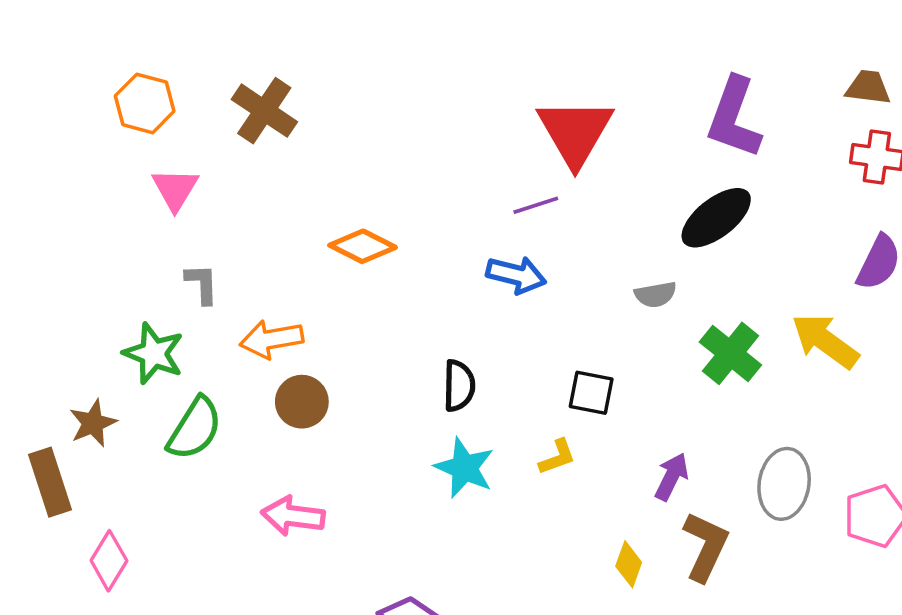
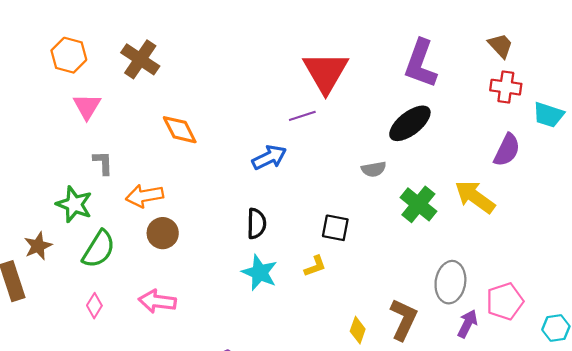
brown trapezoid: (868, 87) -> (501, 46), turned 40
orange diamond: (363, 246) -> (180, 130), moved, turned 36
blue arrow: (516, 275) -> (269, 157), moved, turned -40
purple arrow: (672, 477) -> (467, 324), moved
pink diamond: (109, 561) -> (94, 306), moved, size x0.7

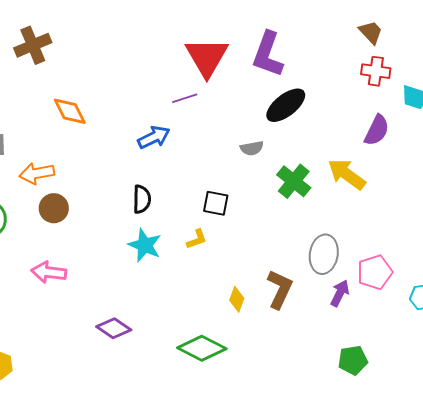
brown cross: (140, 59) -> (33, 45), turned 33
purple L-shape: (421, 64) -> (268, 54), moved

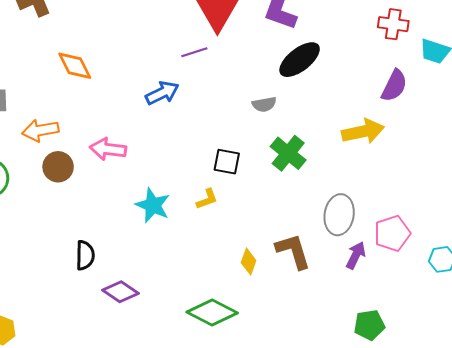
yellow arrow: (347, 174) -> (363, 131), turned 132
green cross: (294, 181) -> (288, 153), moved
black semicircle: (142, 199) -> (85, 255), moved
pink arrow: (49, 272) -> (108, 149), moved
brown L-shape: (280, 289) -> (293, 251), turned -42

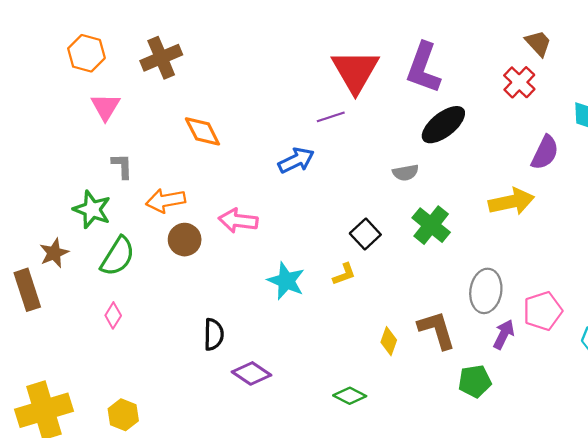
red cross: (393, 24) -> (519, 82), moved, turned 36
black square: (227, 162) -> (365, 234), turned 36
green diamond: (212, 313) -> (350, 396), size x0.6
green pentagon: (369, 325) -> (475, 381), moved

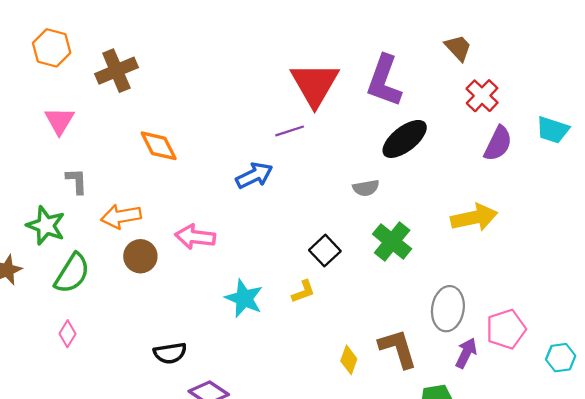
brown trapezoid: (538, 43) -> (458, 48), moved
orange hexagon: (86, 53) -> (52, 48), moved
purple semicircle: (545, 153) -> (498, 144), moved
black semicircle: (214, 334) -> (170, 353), turned 80

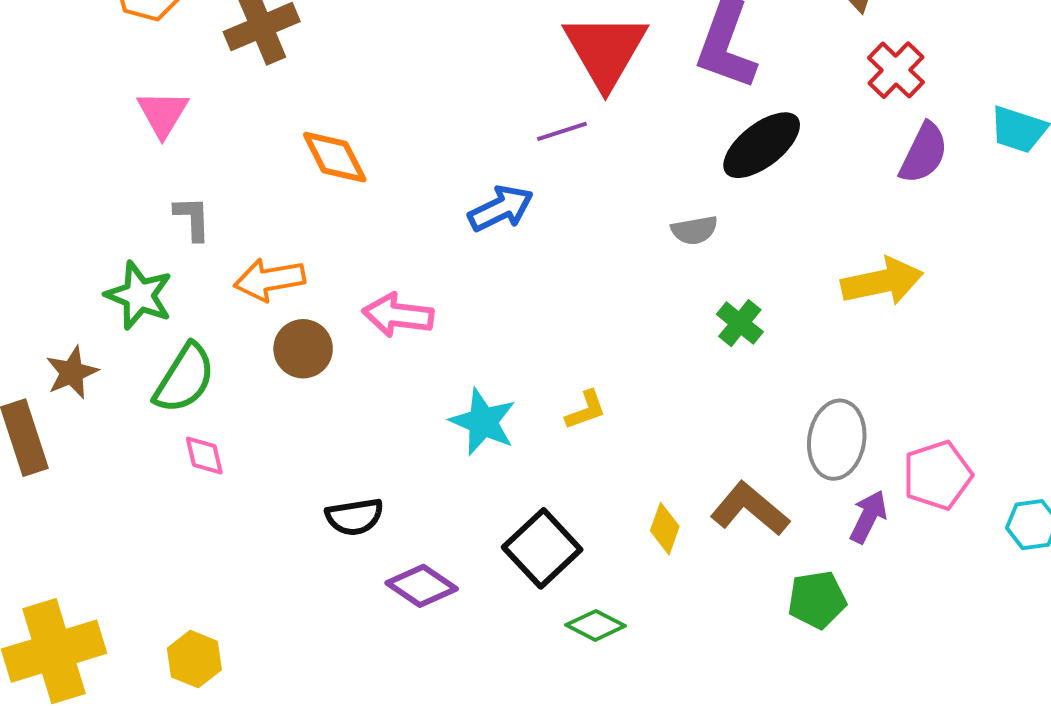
green cross: (392, 241) -> (740, 323), size x0.7
black square: (325, 251) -> (542, 548), moved, size x1.4
pink diamond: (68, 334) -> (204, 455), moved, turned -45
brown L-shape: (398, 349) -> (750, 509), turned -33

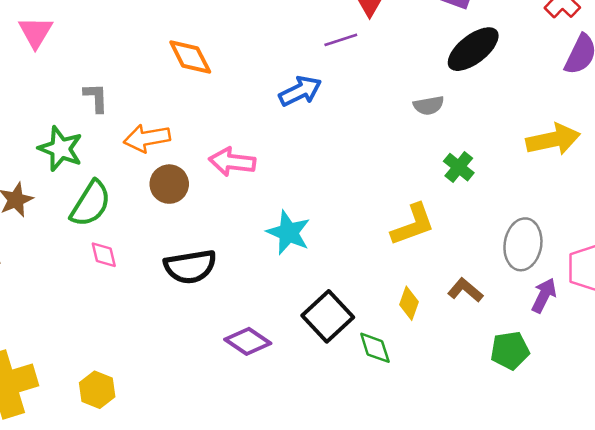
pink triangle: (163, 114) -> (36, 32), moved
yellow L-shape: (586, 410) -> (413, 225), moved, size x1.6
brown L-shape: (750, 509) -> (465, 290), size x0.7
black semicircle: (354, 517) -> (190, 267), moved, size x1.4
green diamond: (596, 625) -> (375, 348), moved, turned 45

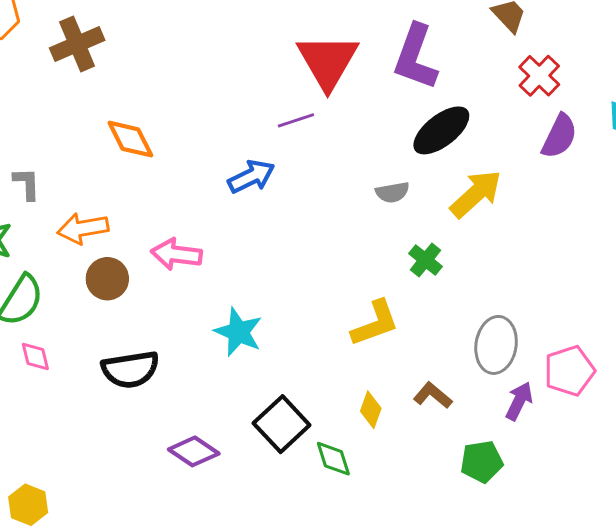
yellow arrow: (553, 140) -> (476, 194), moved, turned -30

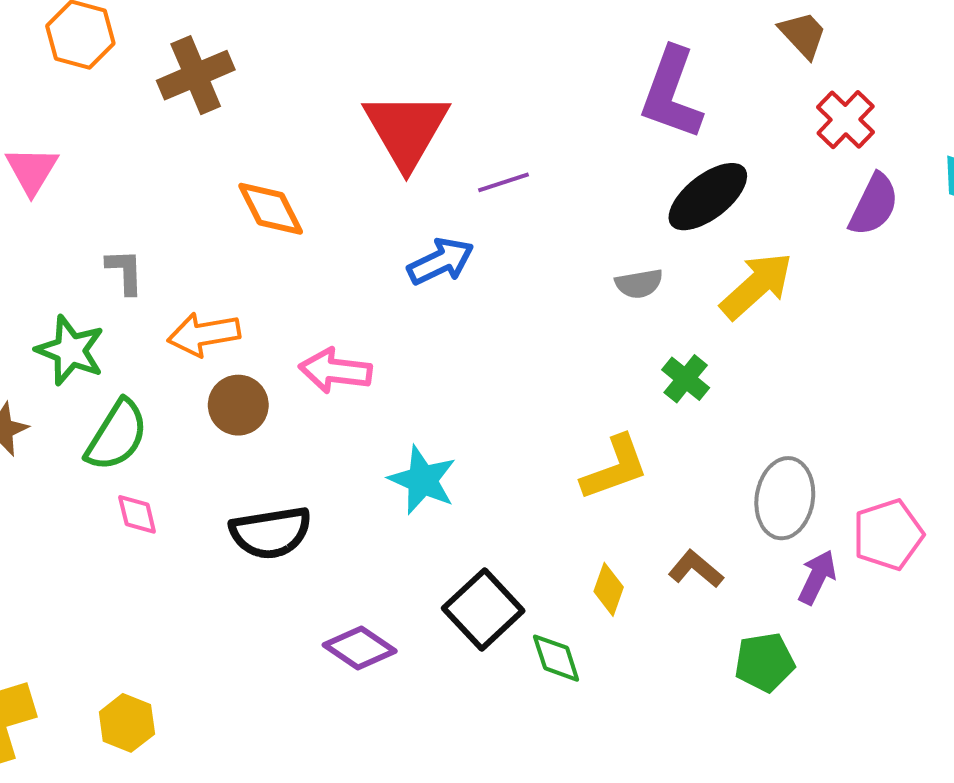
red triangle: (328, 61) -> (406, 130), moved

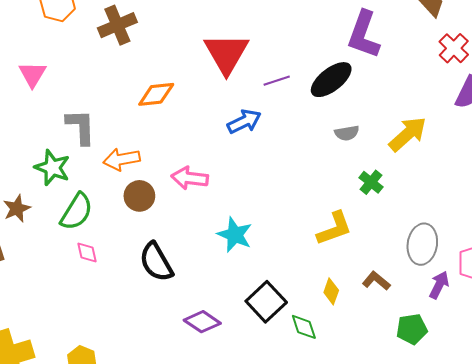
black ellipse: (708, 197) -> (331, 80), moved
orange diamond: (271, 209) -> (156, 94), turned -69
gray L-shape: (125, 271) -> (81, 127), size x1.5
black semicircle: (271, 533) -> (156, 262), turned 69

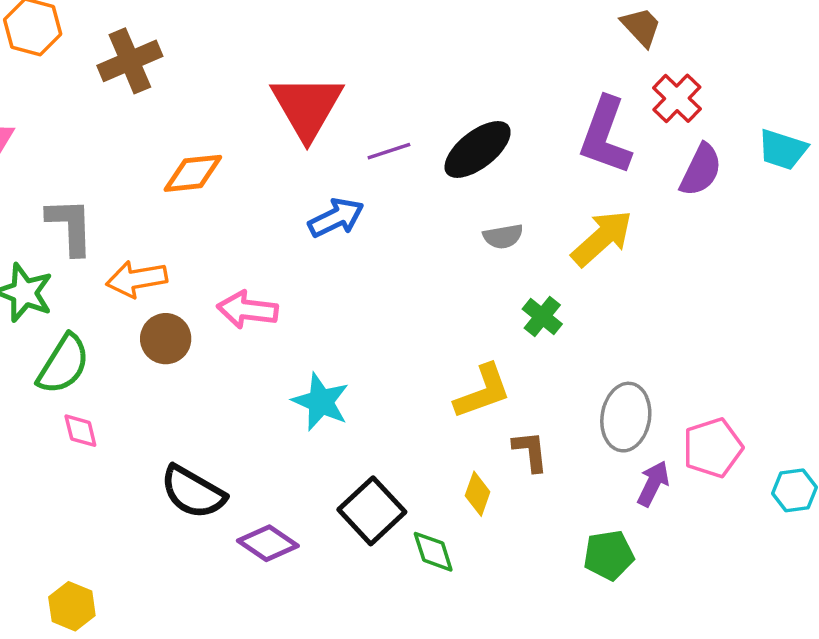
purple L-shape: (364, 35) -> (605, 136), moved
black semicircle: (156, 262) -> (193, 492), moved, turned -30
brown L-shape: (376, 281) -> (530, 451), moved, turned 44

